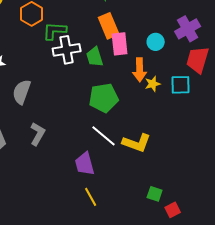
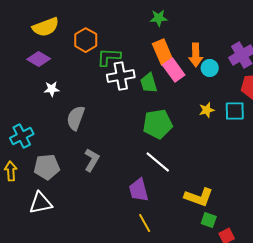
pink rectangle: (120, 44) -> (174, 70), turned -30
orange arrow: (140, 70) -> (196, 55), moved
yellow L-shape: (137, 143) -> (199, 197), moved

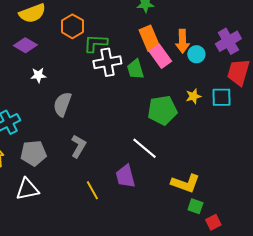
green pentagon: (158, 124) -> (162, 110), moved
yellow line: (145, 223) -> (92, 190), moved

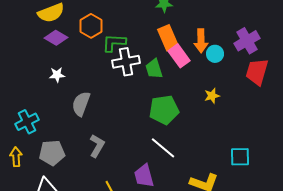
purple diamond: (25, 45) -> (56, 38), moved
cyan square: (221, 97) -> (240, 157), moved
green pentagon: (162, 110) -> (164, 110), moved

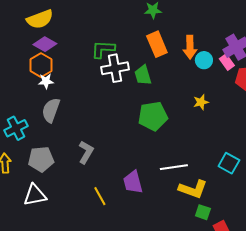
orange hexagon: (91, 26) -> (41, 65), moved
pink rectangle: (179, 56) -> (227, 62), moved, size x0.7
gray semicircle: (81, 104) -> (51, 110), moved
white line: (163, 148) -> (174, 167), moved, turned -48
cyan square: (240, 157) -> (229, 163), turned 30

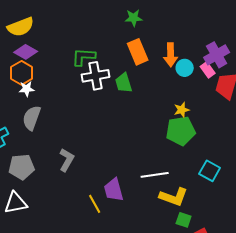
green pentagon: (153, 116) -> (181, 131), moved
yellow line: (100, 196) -> (95, 204), moved

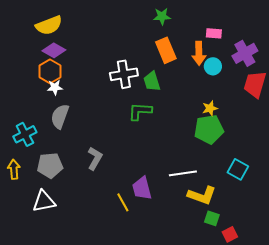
green L-shape: (84, 57) -> (140, 111), moved
pink rectangle: (208, 70) -> (214, 33), moved, turned -49

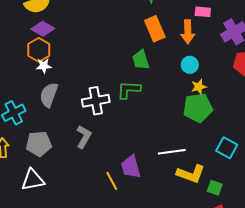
cyan circle: (213, 66) -> (190, 65), moved
white cross: (124, 74) -> (96, 101), moved
green square: (212, 218) -> (215, 188), moved

